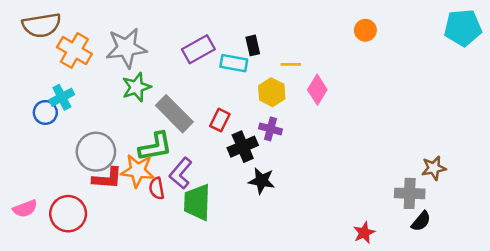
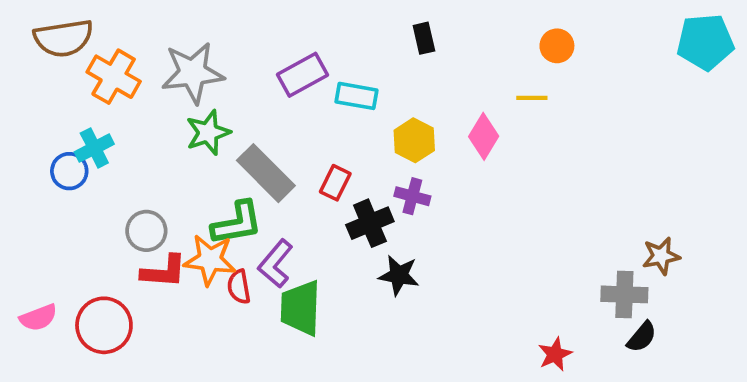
black rectangle: (253, 45) -> (424, 38), moved
yellow line: (291, 64) -> (532, 98), moved
gray circle: (96, 152) -> (146, 231), size x0.7

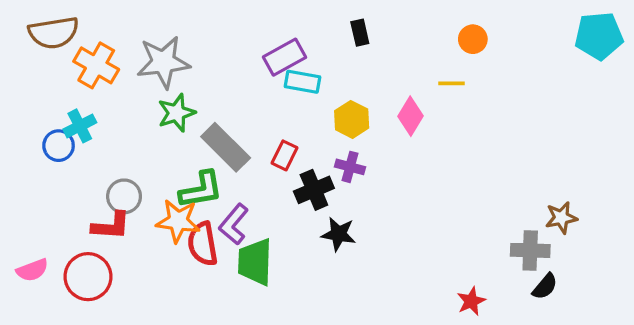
purple rectangle: (302, 75) -> (285, 57), moved
red L-shape: (164, 271) -> (111, 226), moved
red semicircle: (239, 287) -> (203, 244), size x1.5

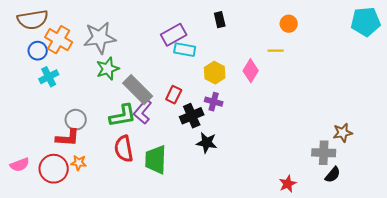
blue circle: (59, 146) -> (38, 51), moved
orange star: (178, 221) -> (79, 163), moved, size x0.6
purple L-shape: (234, 224) -> (143, 112), moved

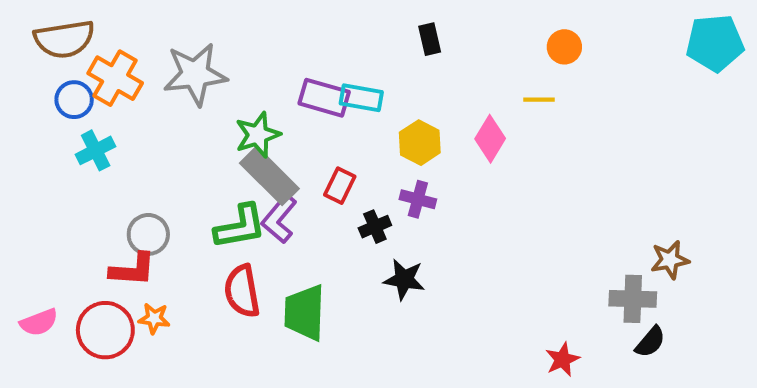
purple rectangle: (174, 35) -> (324, 98), moved, turned 45
green star: (108, 69) -> (258, 135), moved
black cross: (192, 116) -> (375, 227), size x0.7

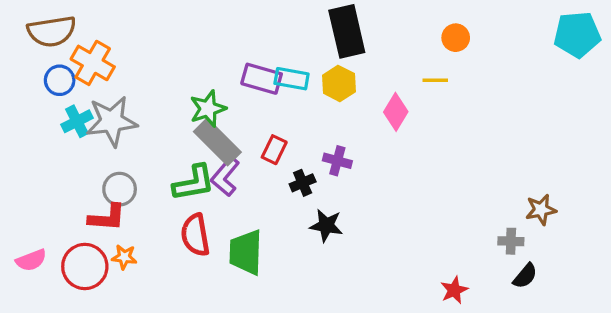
black rectangle: (430, 39) -> (347, 31), size x2.0
gray star: (195, 74) -> (112, 121), moved
yellow hexagon: (420, 143) -> (339, 83), moved
gray cross: (633, 299) -> (511, 241), size x0.7

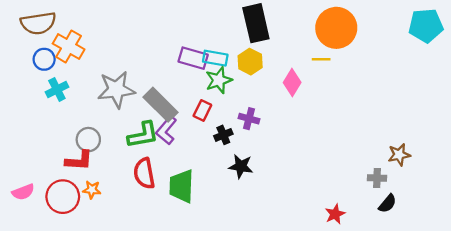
orange circle: (456, 38) -> (336, 28), size x2.0
green star: (208, 109) -> (219, 80), moved
gray star: (112, 121) -> (116, 90), moved

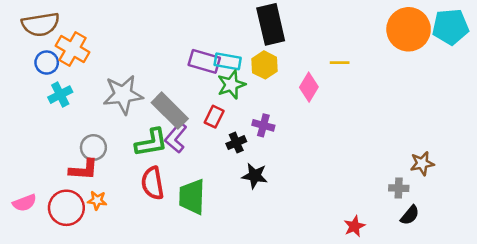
orange circle: (336, 28) -> (409, 29), moved

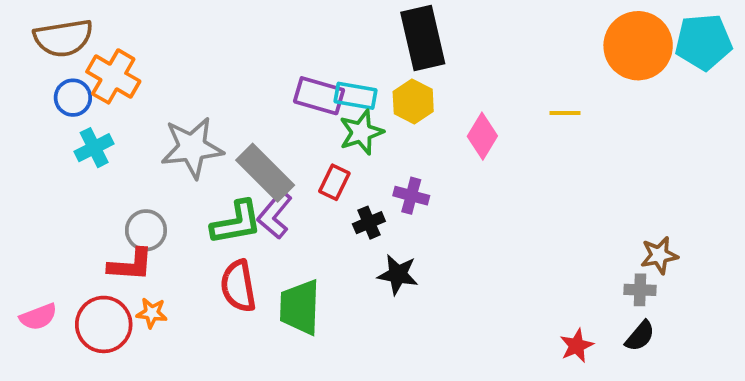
yellow line: (340, 63) -> (565, 113), moved
gray cross: (399, 188) -> (640, 290), moved
red star: (354, 226) -> (577, 346), moved

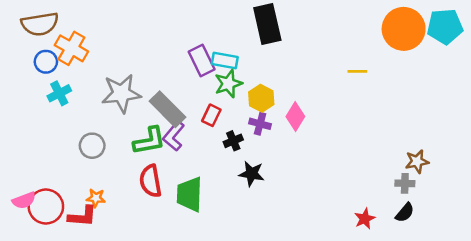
purple rectangle: (319, 96) -> (202, 61), turned 48
yellow hexagon: (413, 101) -> (261, 98), moved
pink diamond: (482, 136) -> (295, 116), moved
red L-shape: (131, 265) -> (82, 216), moved
red circle: (104, 324) -> (46, 207), moved

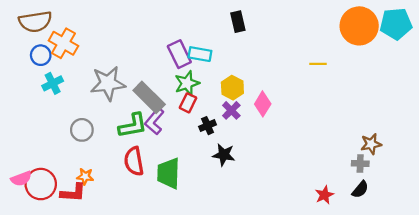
black rectangle: (267, 24) -> (238, 22), size x0.6
green star: (228, 84) -> (187, 83), moved
purple cross: (260, 124) -> (231, 110), turned 30

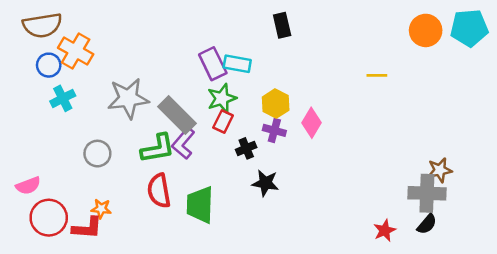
orange circle: (359, 26) -> (426, 30), size x0.7
purple cross: (231, 110) -> (274, 130), turned -30
gray cross: (360, 163) -> (427, 193), size x1.8
pink semicircle: (21, 179) -> (28, 186), moved

